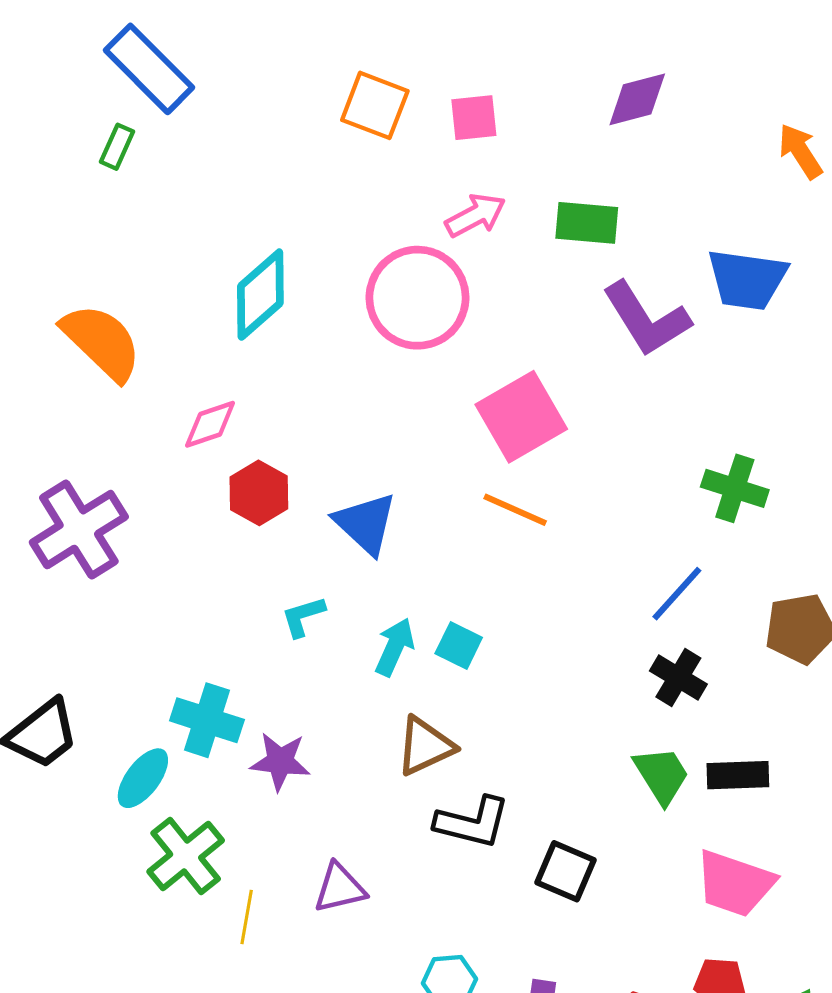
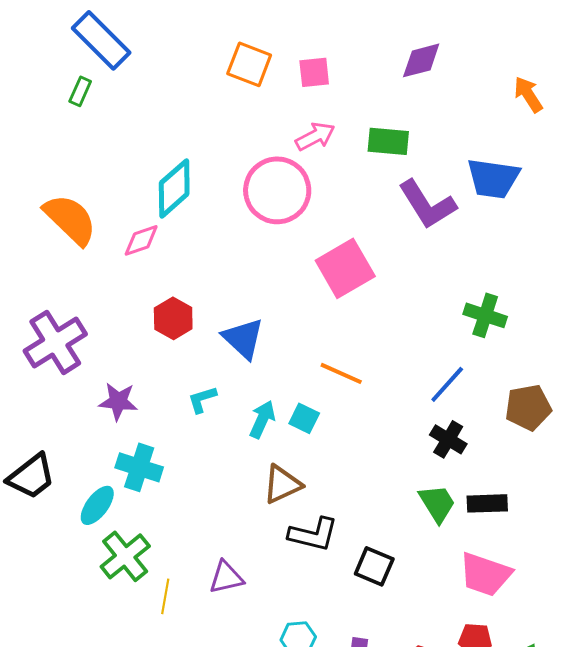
pink diamond: (210, 424) -> (141, 240), moved
orange line: (515, 510) -> (341, 373), moved
purple star: (280, 761) -> (118, 401), moved

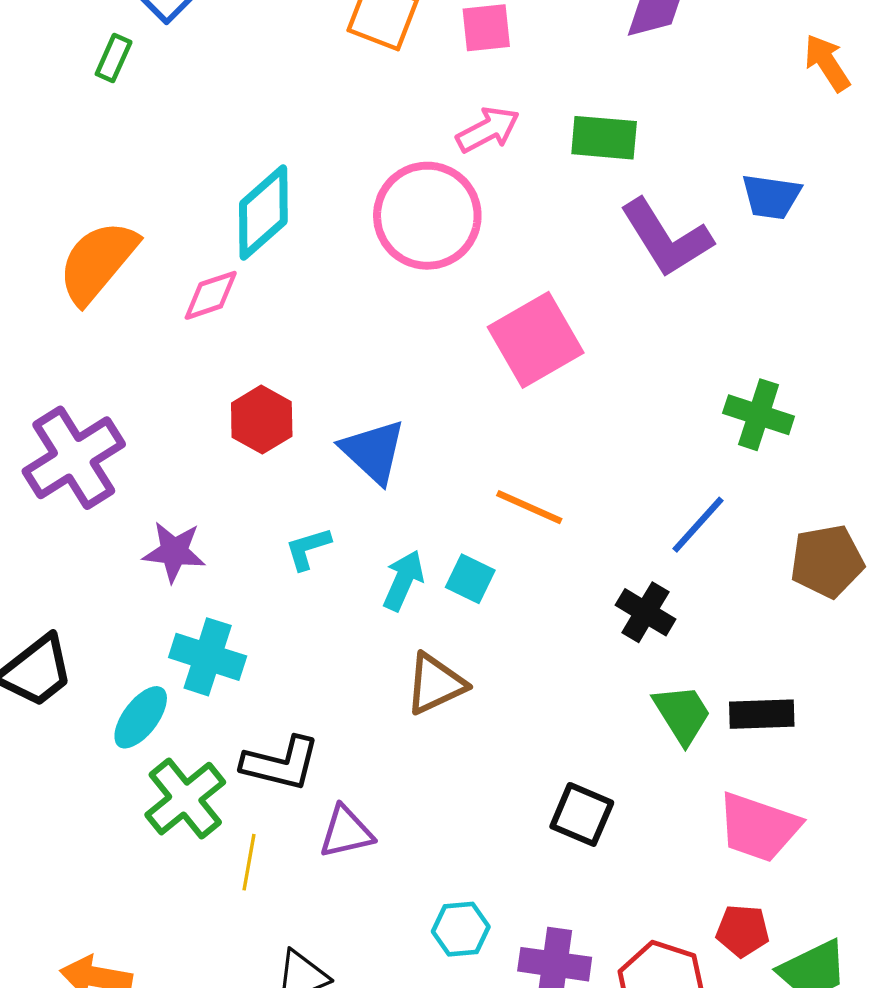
blue trapezoid: (493, 178) -> (771, 197), size x0.7
orange semicircle: (70, 219) -> (98, 262), turned -94
black cross: (448, 439) -> (645, 612), moved
black L-shape: (313, 534) -> (281, 763), moved

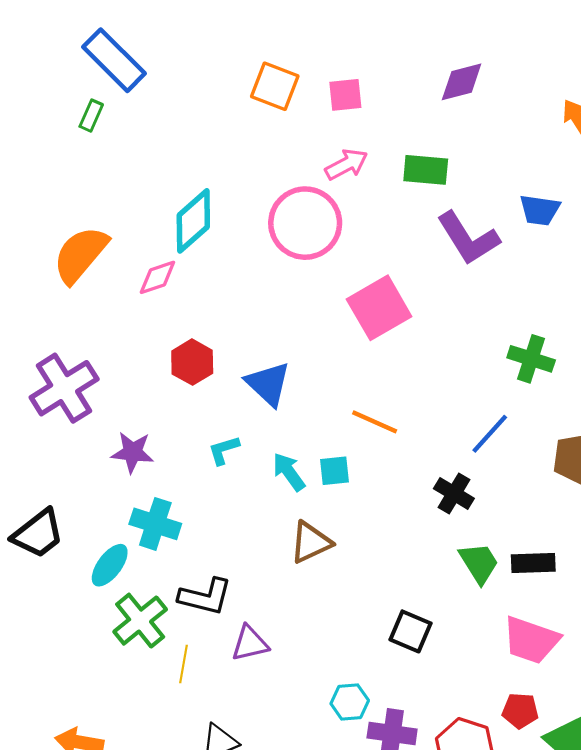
cyan square: (470, 579) -> (334, 471), turned -32
cyan arrow: (403, 580) -> (289, 472), turned -60
cyan hexagon: (461, 929) -> (350, 702), moved

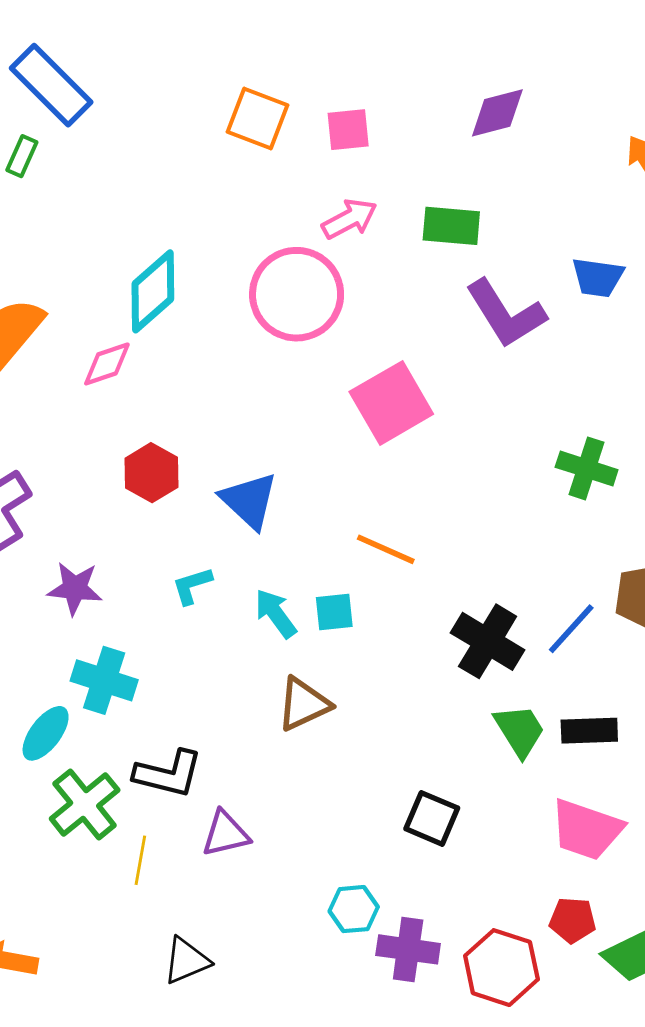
blue line: (490, 434) -> (571, 629), moved
black cross: (454, 494) -> (488, 641), size x1.4

